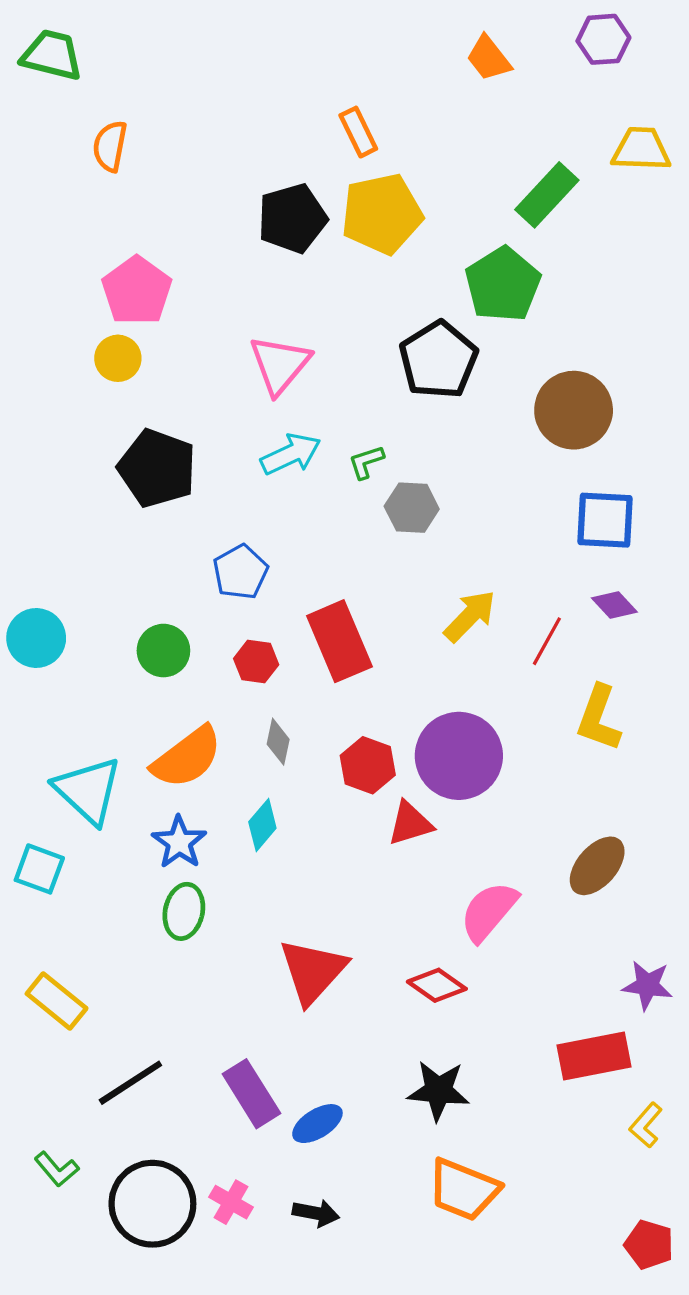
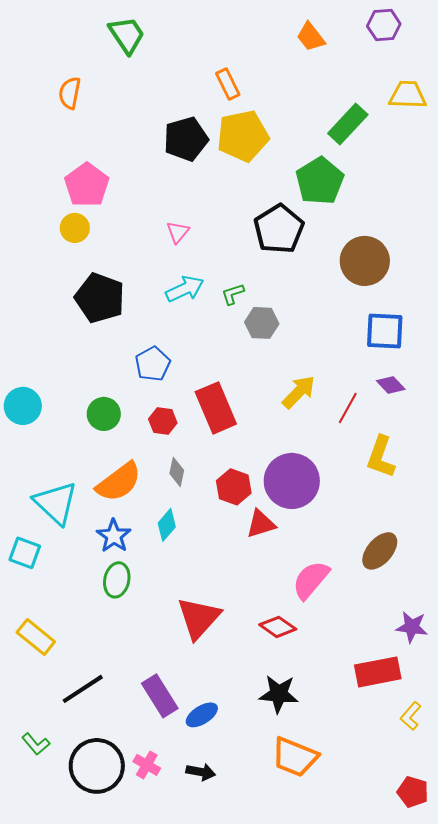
green trapezoid: (52, 55) -> (127, 35), moved, turned 42
pink triangle: (280, 365) -> (178, 232), size x0.6

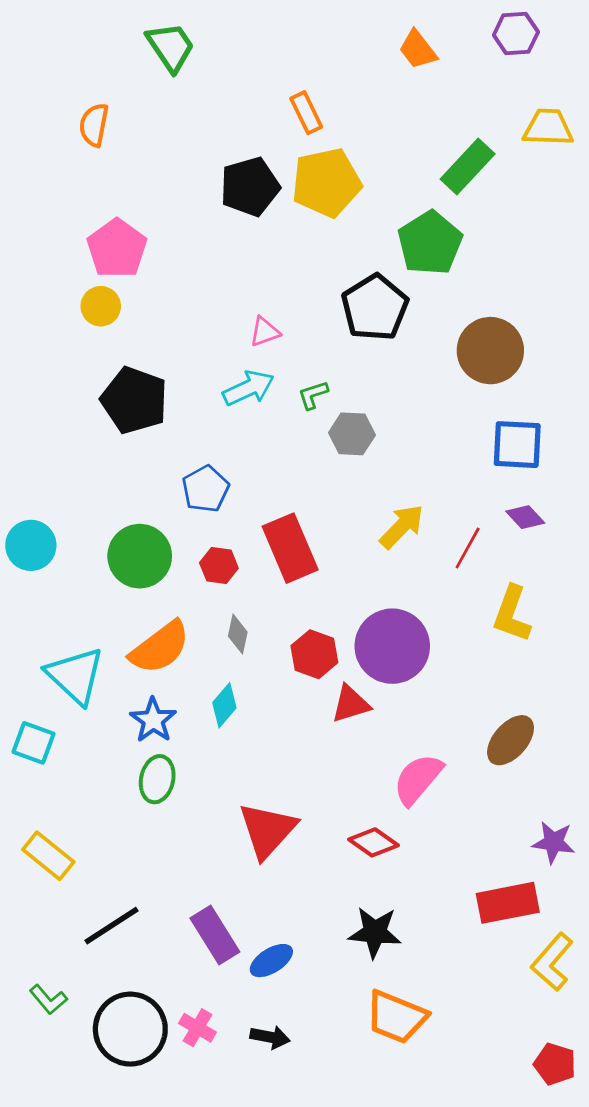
pink triangle: (178, 232) -> (265, 332), moved, turned 30
green circle: (104, 414) -> (140, 556), size x1.4
yellow L-shape: (411, 716) -> (552, 962), size x1.5

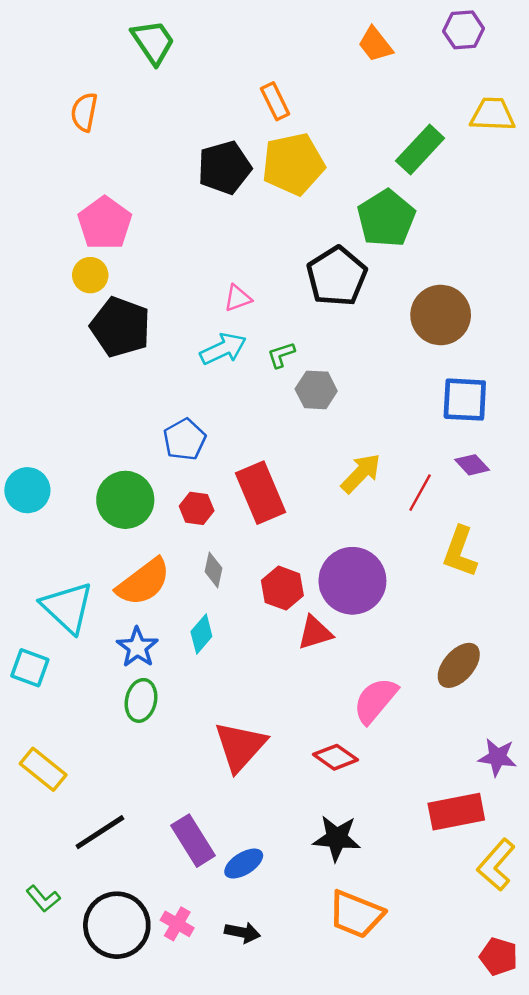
black pentagon: (134, 400) -> (120, 327), moved

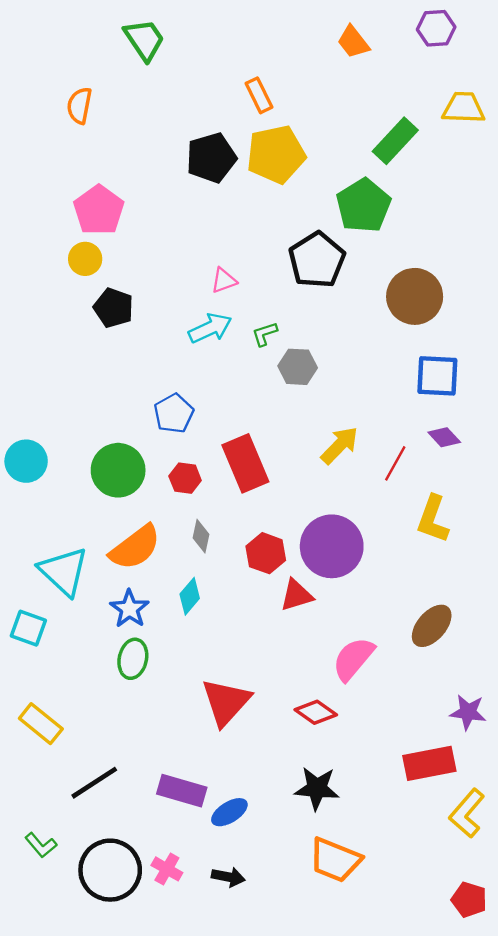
black pentagon: (120, 327) -> (114, 308), size x0.7
purple rectangle: (193, 841) -> (182, 791), turned -42

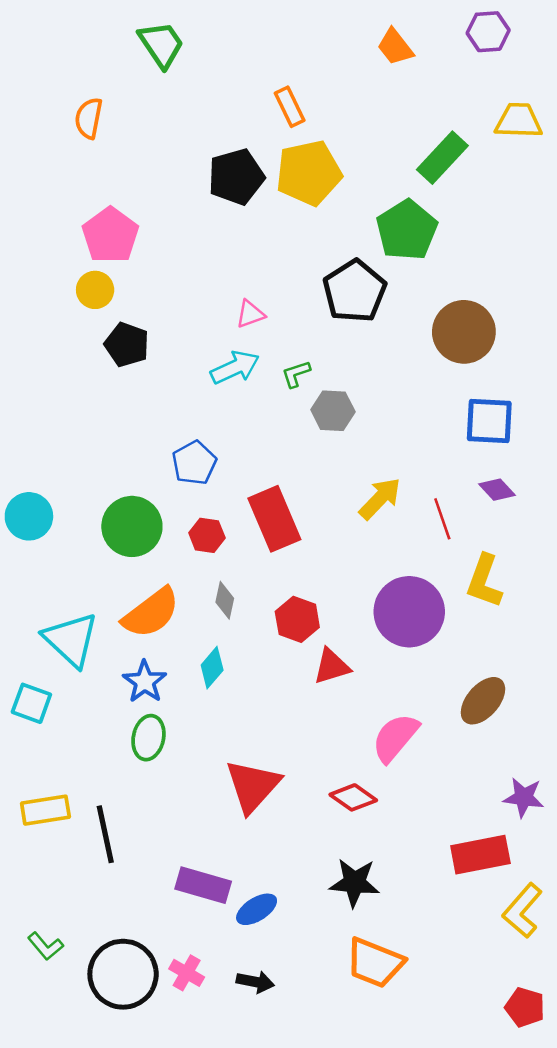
red line: (395, 463) -> (442, 519), turned -48
purple circle: (332, 546) -> (409, 612), moved
yellow rectangle: (41, 724) -> (45, 810), turned -48
black line: (94, 783) -> (105, 834), moved, turned -69

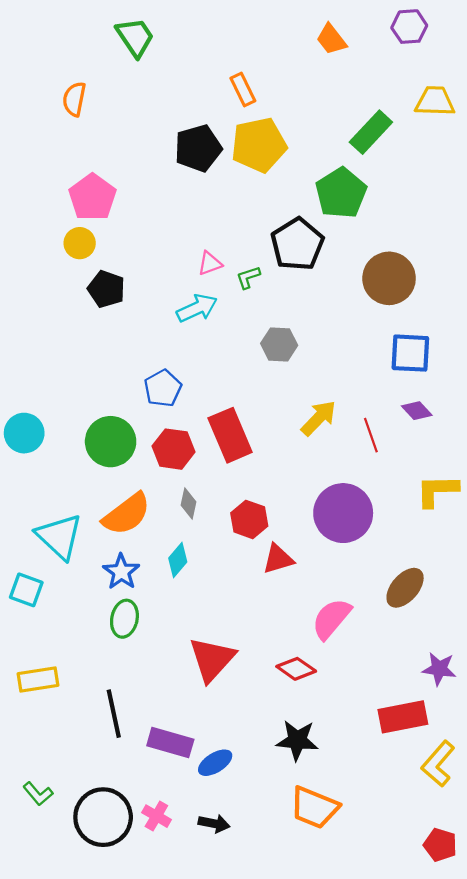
green L-shape: (296, 374) -> (248, 277), moved
red hexagon: (207, 535) -> (174, 449), size x1.4
yellow L-shape: (484, 581) -> (437, 491), moved, turned 69
black line: (105, 834) -> (114, 714), moved

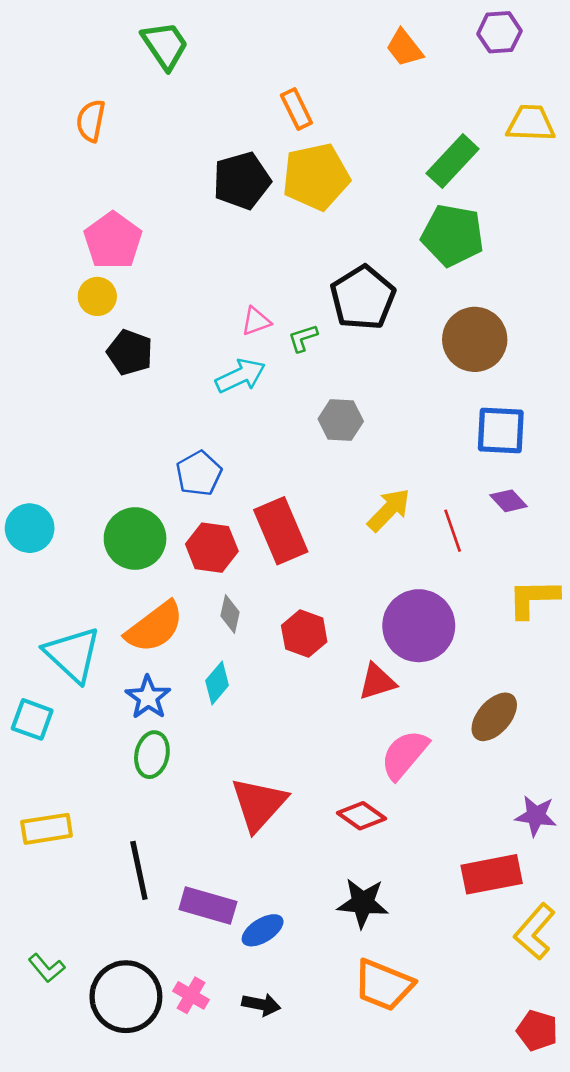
green pentagon: (341, 193) -> (453, 235), moved, turned -30
red triangle: (278, 559) -> (377, 682), moved

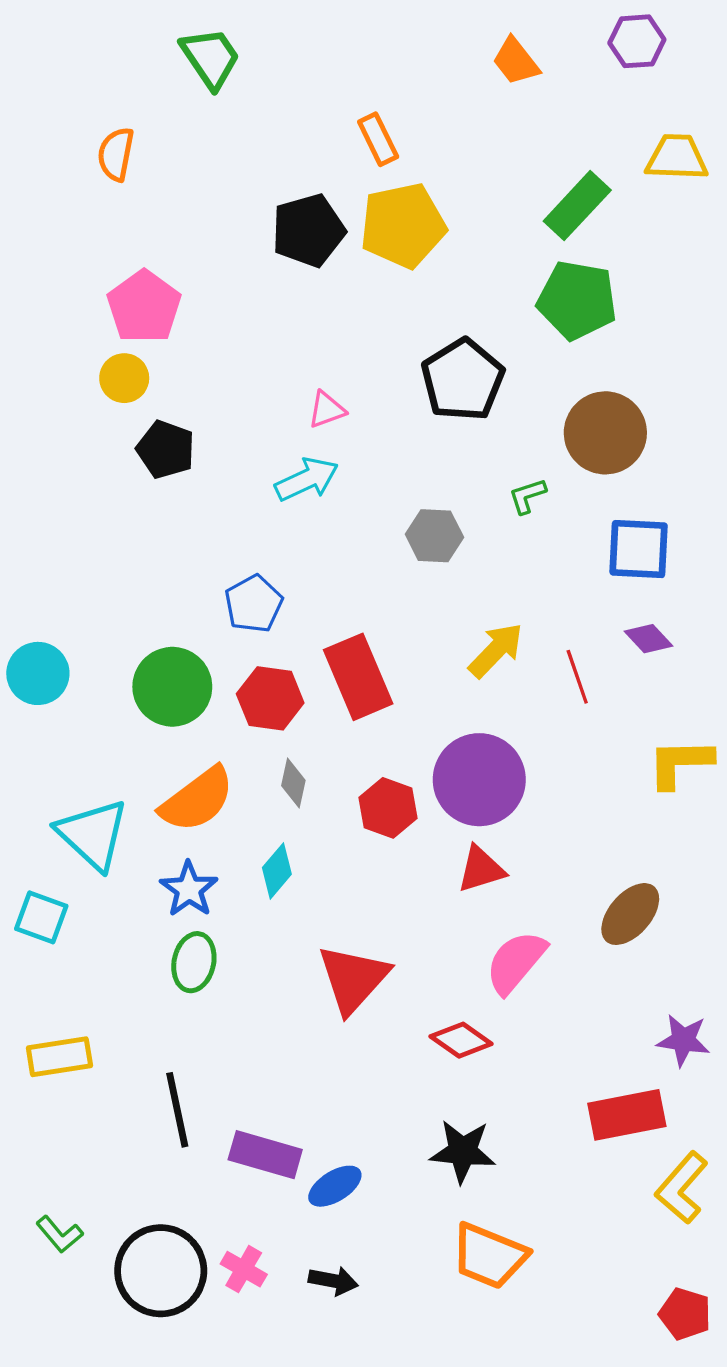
green L-shape: (303, 338) -> (527, 496), moved
purple circle: (419, 626) -> (479, 780), moved
red triangle: (259, 804) -> (353, 979), moved

